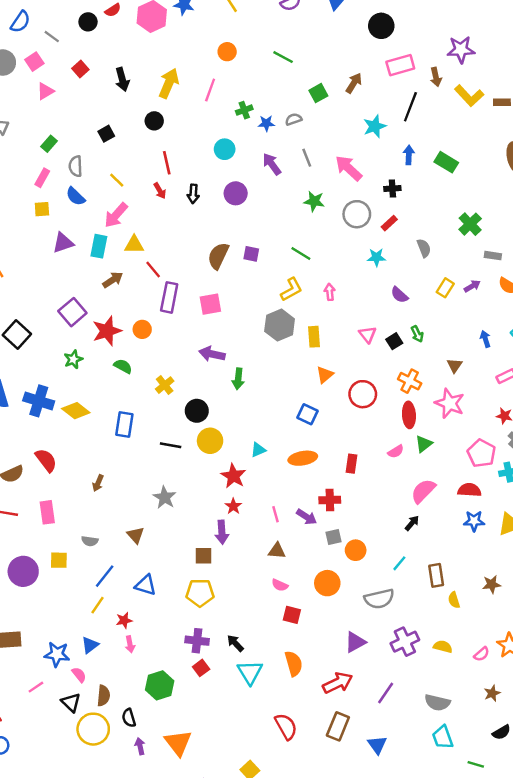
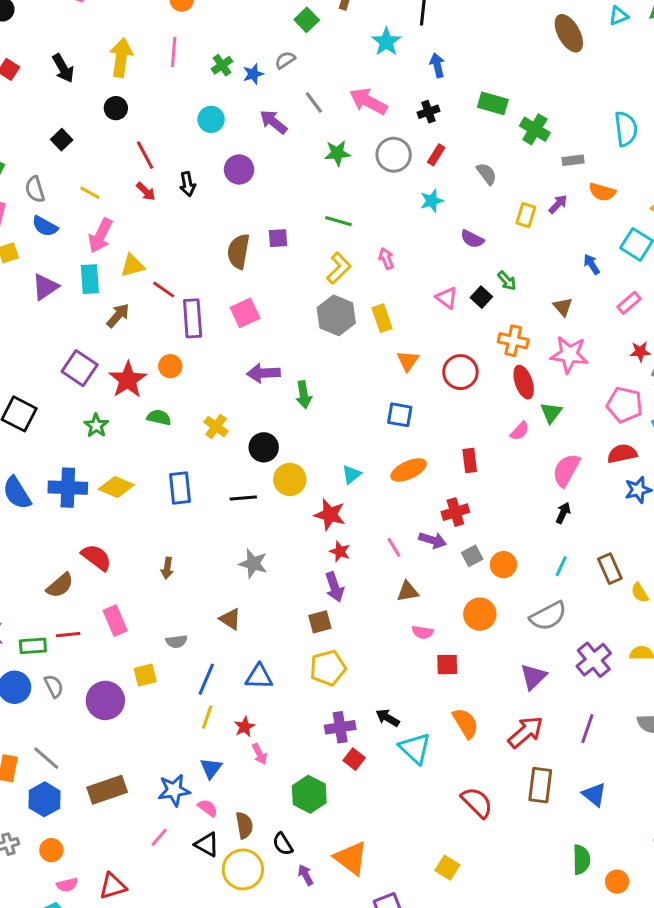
green rectangle: (446, 162) -> (493, 103), moved

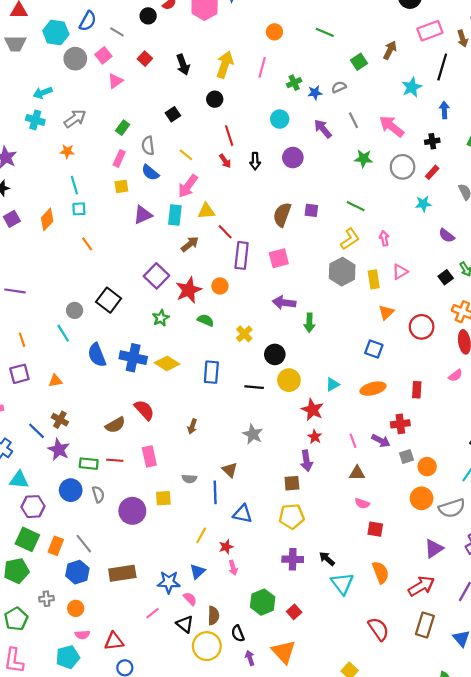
pink triangle: (447, 298) -> (400, 272), moved, turned 42
orange circle: (480, 614) -> (422, 498), moved
blue line: (206, 679) -> (215, 492), moved, turned -35
red square: (354, 759) -> (294, 612), moved

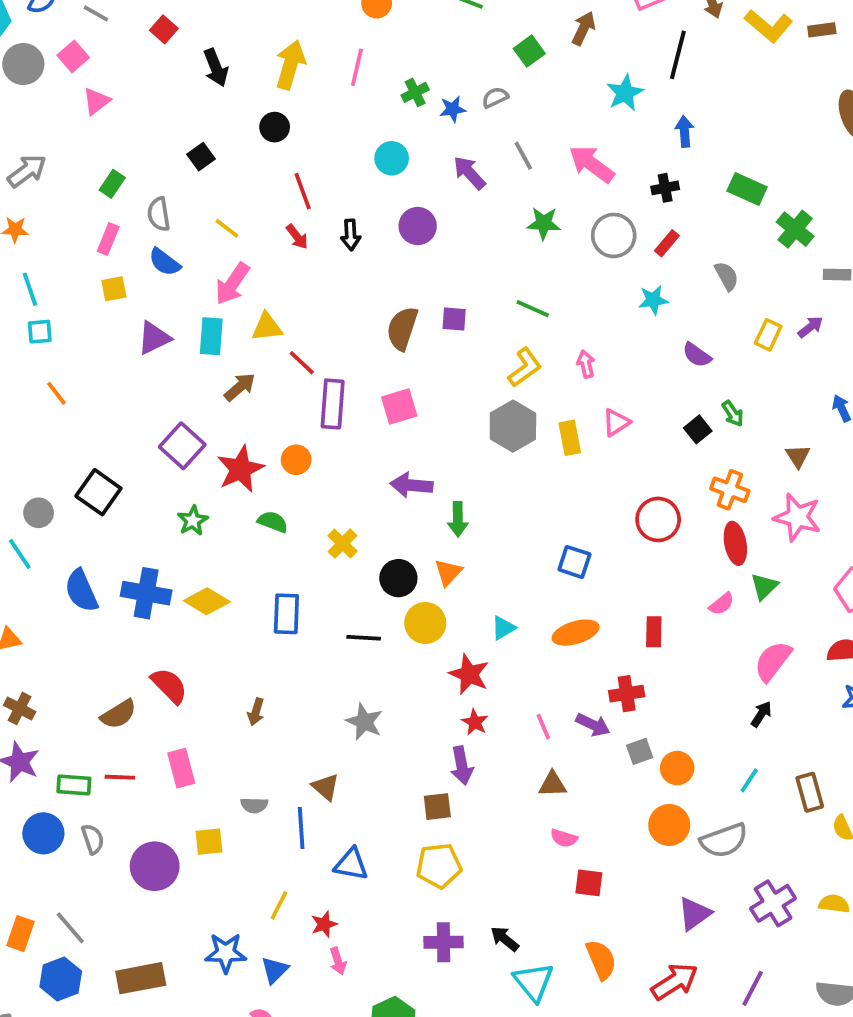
red square: (145, 59) -> (164, 29), moved
orange triangle: (386, 312) -> (448, 572), moved
blue star: (169, 582) -> (226, 953), moved

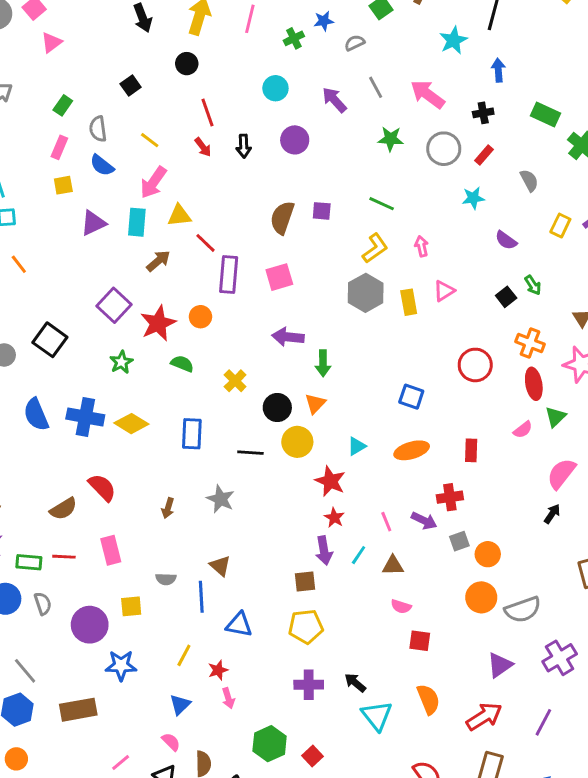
blue star: (453, 109) -> (324, 21), moved
gray star: (364, 722) -> (221, 499), moved
cyan line: (749, 780) -> (359, 555), moved
blue star: (226, 953) -> (121, 665), moved

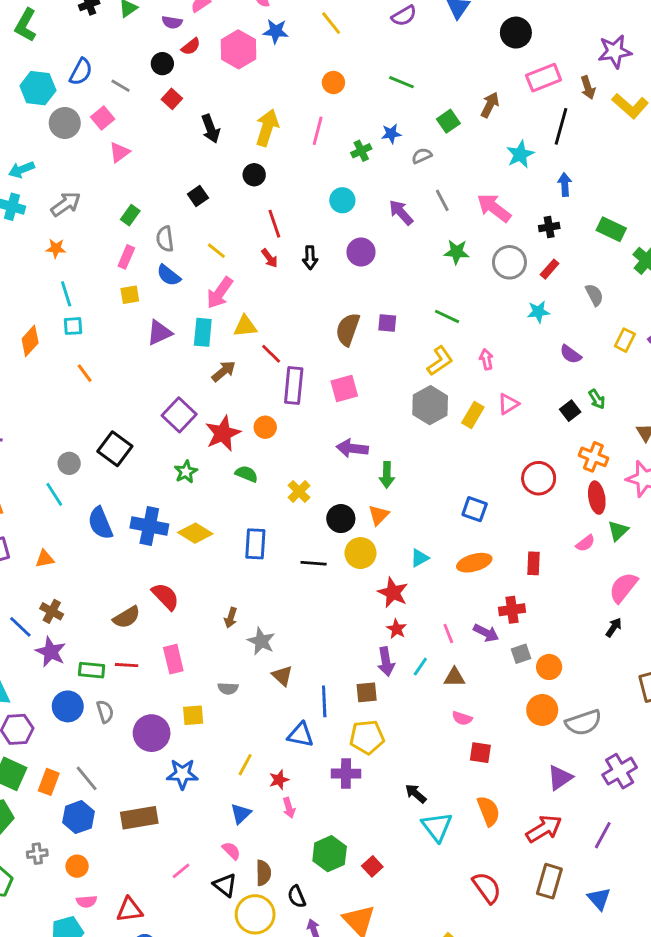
yellow rectangle: (409, 302) -> (473, 415), turned 40
gray star: (221, 499) -> (261, 641), moved
blue line: (201, 597) -> (324, 701), moved
purple cross: (309, 685) -> (346, 774), moved

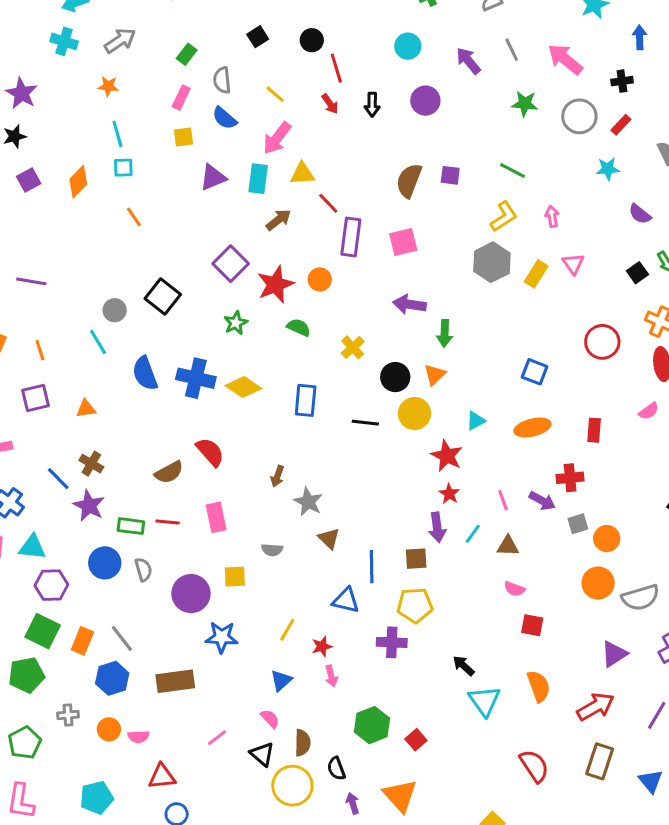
black circle: (254, 175) -> (312, 40), moved
pink triangle: (508, 404) -> (573, 264), turned -35
pink semicircle: (87, 901) -> (138, 737), moved

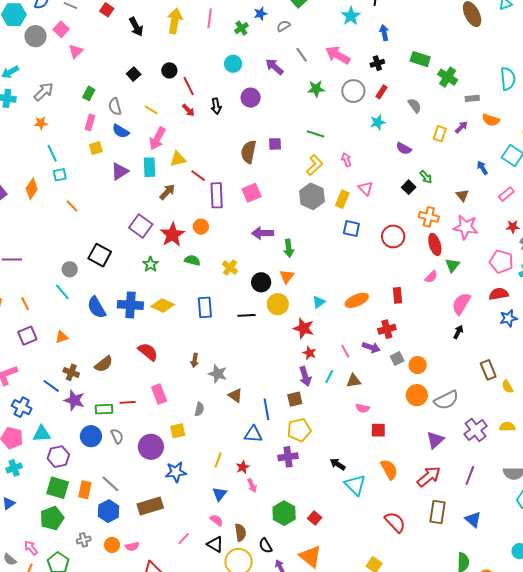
blue square: (535, 372) -> (351, 229), moved
brown semicircle: (169, 472) -> (104, 364), moved
gray semicircle: (272, 550) -> (199, 409), turned -72

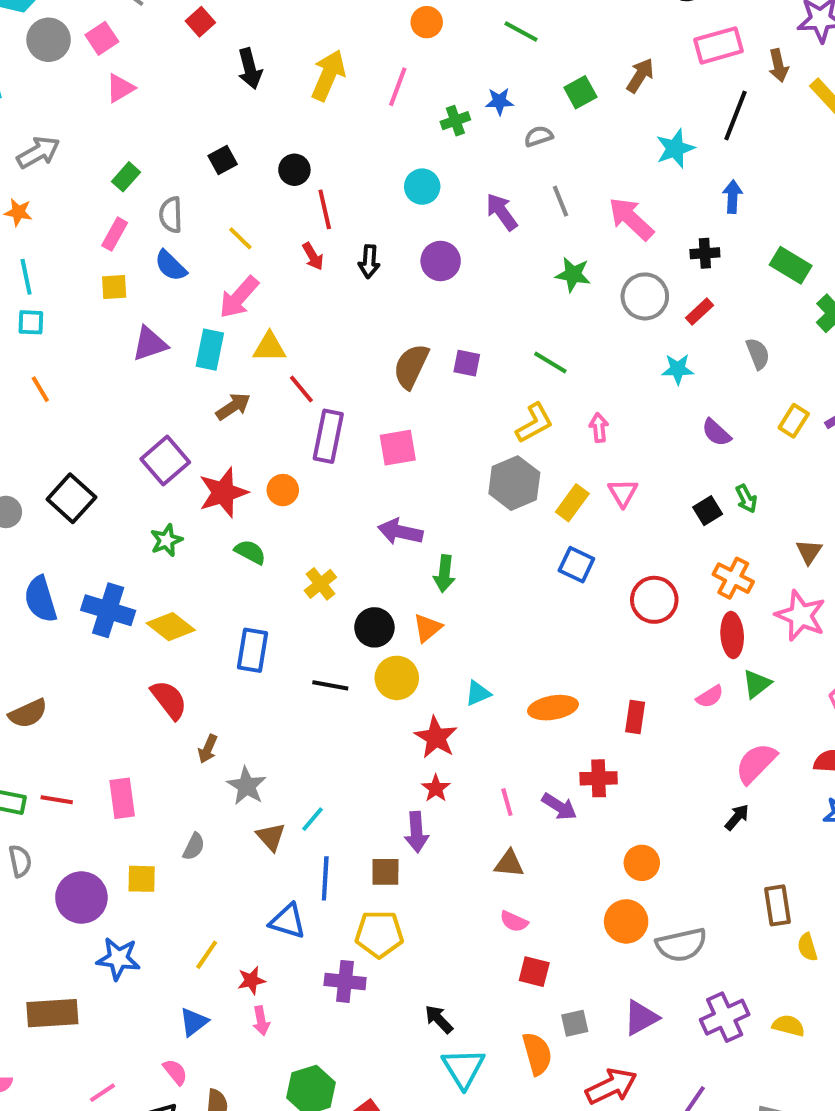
red semicircle: (148, 352) -> (169, 700), moved
gray square: (397, 359) -> (575, 1023), moved
cyan line: (329, 377) -> (312, 819), moved

